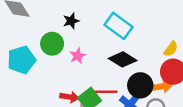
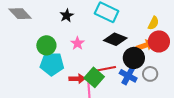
green circle: (52, 44) -> (46, 45), moved
cyan pentagon: (21, 60) -> (52, 64), moved, turned 30
orange arrow: (162, 87) -> (145, 45), moved

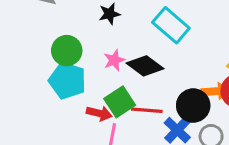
black diamond: (115, 39) -> (145, 66), moved
green square: (94, 77) -> (120, 102), moved

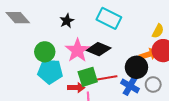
pink star: (114, 60) -> (77, 50), size x1.6
green square: (120, 102) -> (88, 77), turned 30

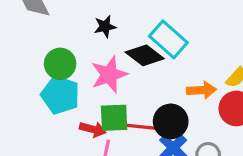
black diamond: (98, 49) -> (145, 55), moved
orange arrow: (149, 54) -> (202, 90), moved
black circle: (136, 67) -> (171, 121), moved

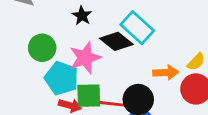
black star: (105, 27) -> (82, 16), turned -30
cyan pentagon: (60, 95) -> (62, 78), moved

